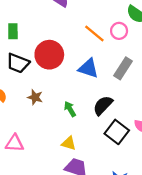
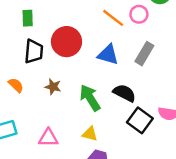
black trapezoid: (18, 63) -> (34, 52), turned -105
black semicircle: (103, 105) -> (124, 93), turned 75
green arrow: (70, 109) -> (90, 98), size x1.6
pink triangle: (15, 143) -> (48, 138), moved

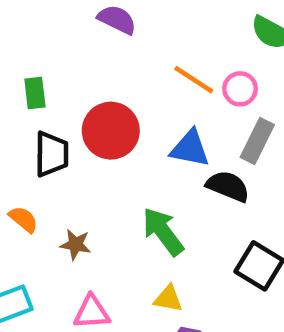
pink circle: (139, 14) -> (240, 89), moved
brown star: (53, 87) -> (75, 244), moved
black semicircle: (124, 93) -> (228, 186), moved

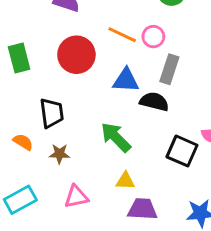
green rectangle: (35, 93) -> (19, 58), size x1.4
red circle: (111, 131) -> (76, 55), moved
black trapezoid: (52, 154) -> (52, 113), moved

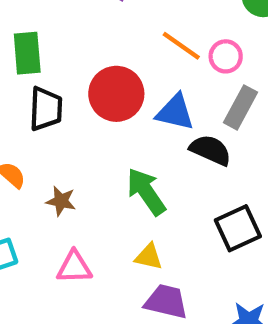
red circle: (76, 55) -> (116, 94), moved
black trapezoid: (52, 113) -> (46, 109), moved
black square: (182, 151) -> (238, 228), turned 32

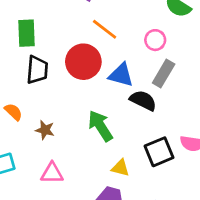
orange line: (181, 46) -> (105, 29), moved
yellow triangle: (149, 257) -> (120, 168), moved

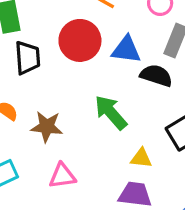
brown star: (45, 130) -> (47, 127), size x1.4

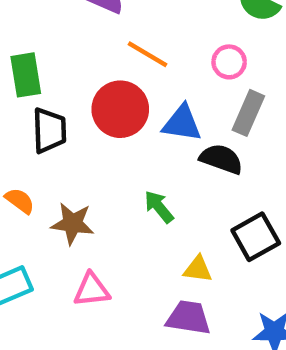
green arrow: (111, 112) -> (159, 207), size x0.7

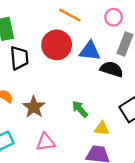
green arrow: (159, 207) -> (80, 109), moved
brown star: (73, 223) -> (34, 107), turned 30

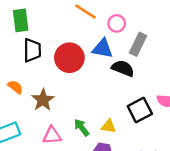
pink circle: (114, 17) -> (117, 23), moved
red circle: (57, 45) -> (69, 58), moved
green arrow: (80, 109) -> (82, 127), moved

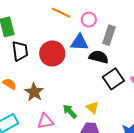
black square: (140, 110) -> (113, 79), moved
yellow triangle: (109, 126) -> (93, 108), turned 40

